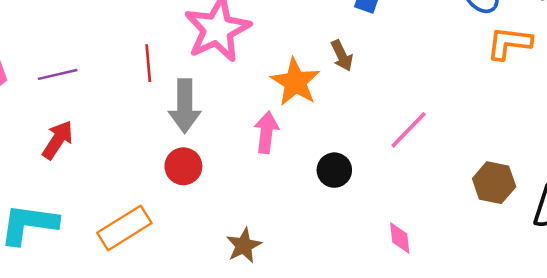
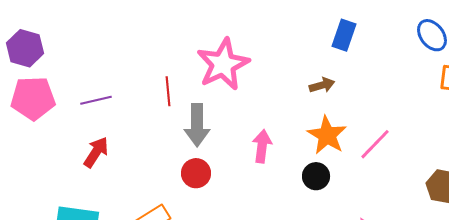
brown arrow: (342, 56) -> (322, 85), turned -80
orange star: (295, 82) -> (327, 135), moved

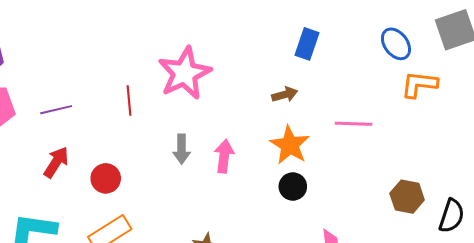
gray arrow: (197, 125) -> (182, 149), moved, size x0.7
pink line: (375, 144) -> (354, 124), moved, turned 48
red circle: (196, 173) -> (106, 178), moved
black circle: (316, 176) -> (293, 186), moved

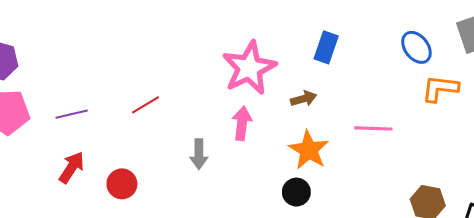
pink star: (185, 73) -> (249, 68), moved
red line: (129, 101) -> (146, 105), turned 64
pink arrow: (224, 156) -> (242, 123), moved
black circle: (293, 186) -> (296, 192), moved

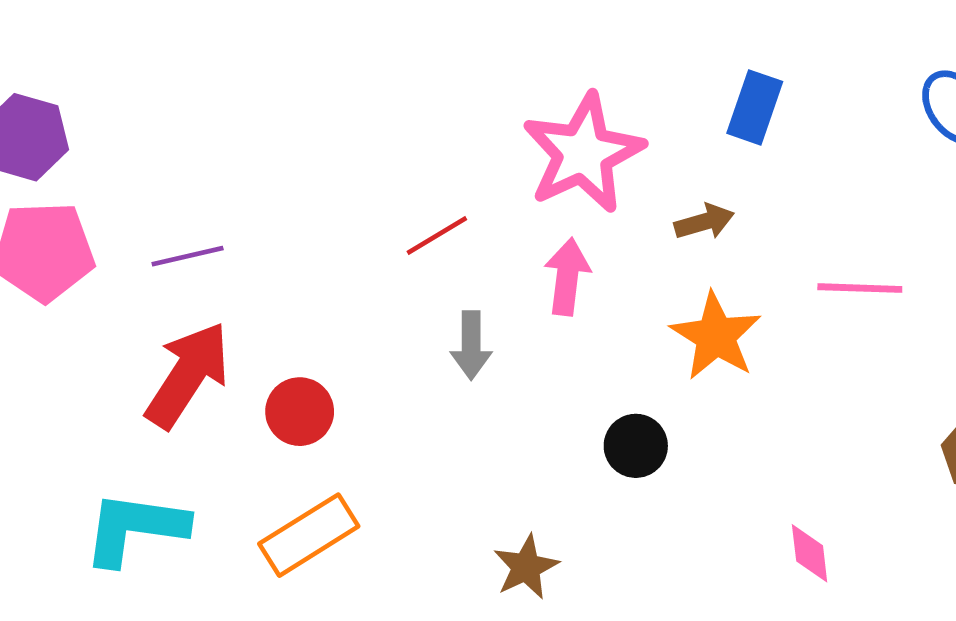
red line: (146, 105) -> (437, 236), moved
red arrow: (72, 167) -> (188, 375), size x1.5
black circle: (296, 192) -> (636, 446), moved

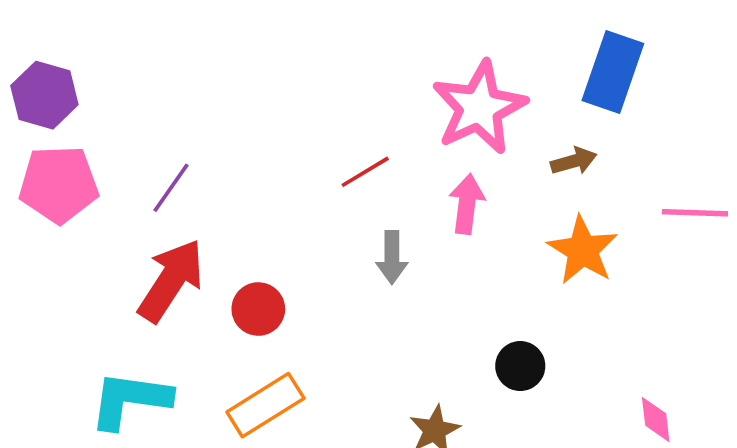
blue rectangle: (755, 107) -> (613, 72), size x1.4
purple line: (188, 256) -> (171, 188), turned -42
black circle: (636, 446) -> (520, 366), moved

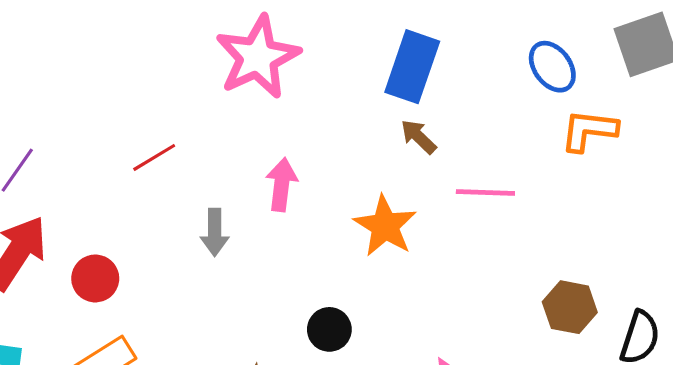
pink star: (479, 108) -> (258, 57), moved
brown arrow: (574, 161) -> (419, 137), moved, turned -120
red line: (365, 172) -> (154, 157), moved

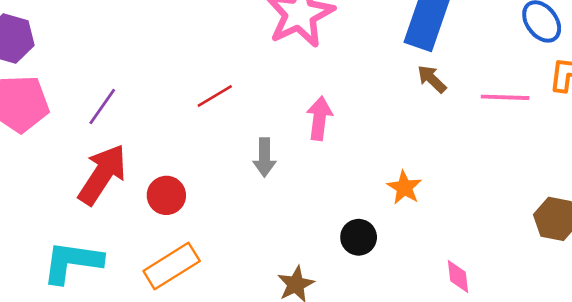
pink line: (485, 192) -> (505, 97), moved
orange star: (385, 226) -> (404, 188), moved, size x0.7

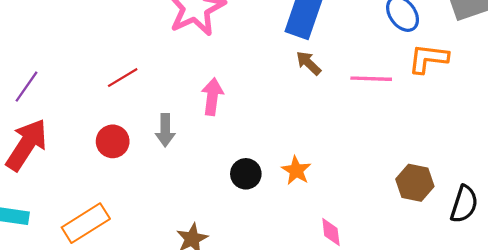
orange star: (404, 188) -> (296, 170), moved
red circle: (166, 195) -> (113, 141), moved
black circle: (359, 237) -> (246, 174), moved

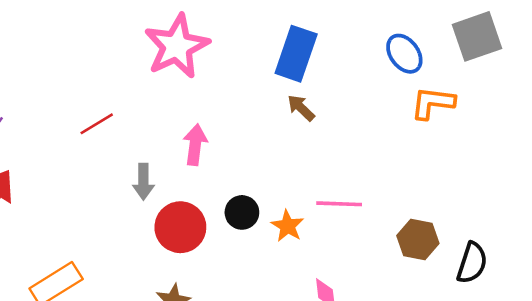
pink line: (371, 79) -> (339, 204), moved
red circle: (113, 141) -> (180, 227), moved, size x1.4
black circle: (246, 174) -> (242, 212), moved

